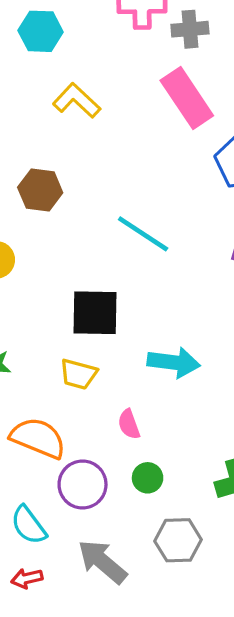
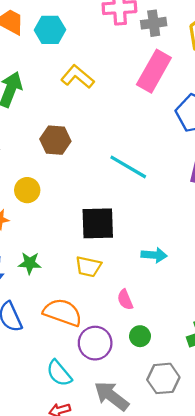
pink rectangle: (187, 98) -> (154, 71), turned 66
cyan arrow: (174, 362) -> (154, 255), size x0.7

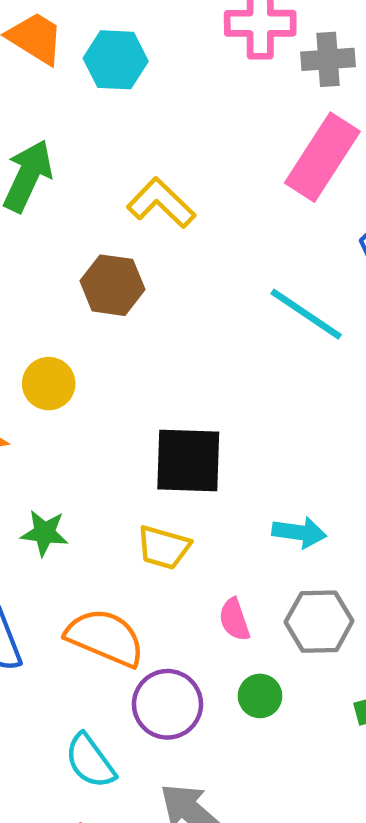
yellow L-shape: (77, 77) -> (161, 203), moved
cyan line: (128, 167) -> (306, 314), moved
gray hexagon: (163, 378) -> (319, 622), moved

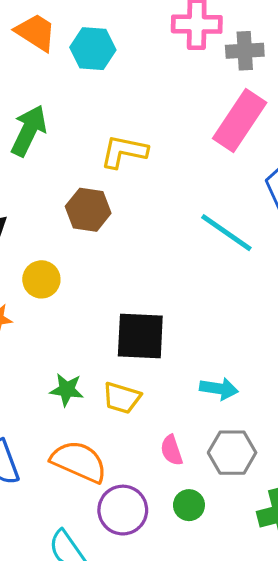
yellow L-shape: (161, 203) -> (124, 152), turned -33
green star: (44, 533) -> (67, 390), moved

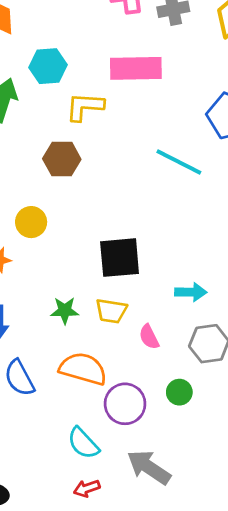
cyan hexagon: (93, 49) -> (48, 66), moved
pink rectangle: (240, 121) -> (136, 68), moved, turned 63
pink semicircle: (172, 450) -> (149, 337), moved

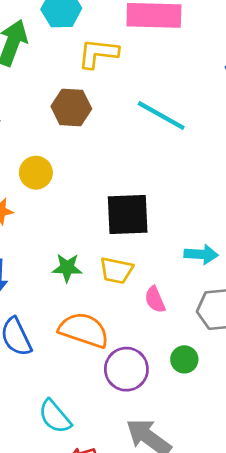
cyan line: (179, 162) -> (161, 115), moved
cyan semicircle: (83, 443) -> (55, 417), moved

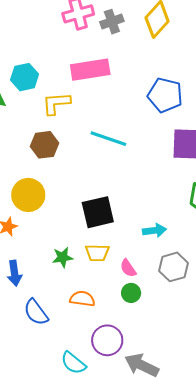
yellow circle: (36, 173) -> (28, 195), size x1.4
orange semicircle: (84, 330) -> (82, 299), size x0.7
green circle: (184, 359) -> (131, 293), moved
purple circle: (126, 369) -> (107, 340), moved

